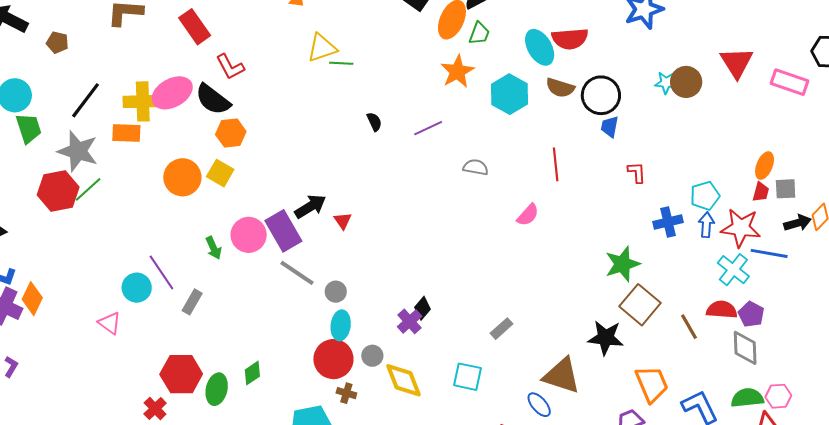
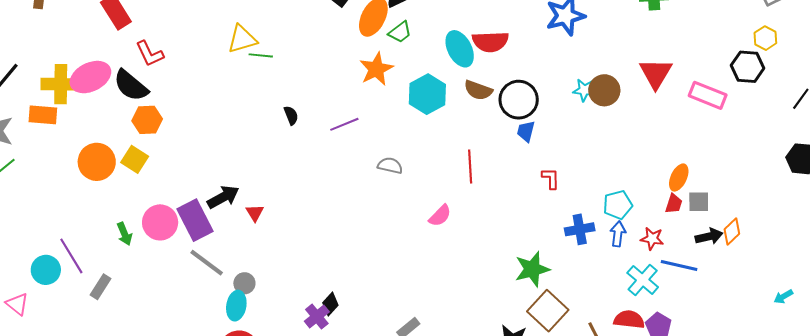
green trapezoid: (479, 33) -> (400, 32), turned 30
red star: (741, 228) -> (652, 239), size x0.6
cyan ellipse: (341, 325) -> (236, 306), moved

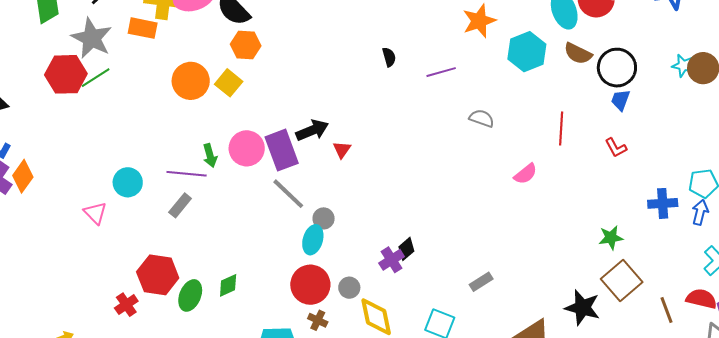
red L-shape: (551, 178) -> (616, 148), moved, turned 145
purple line: (71, 256) -> (187, 174), moved, turned -60
green star: (532, 269) -> (611, 238), size x0.7

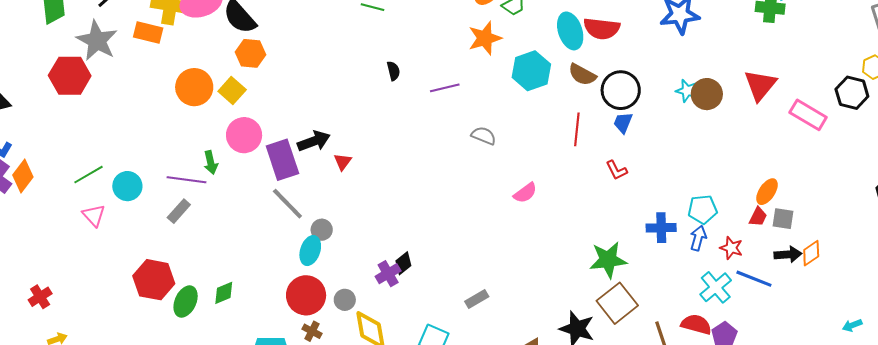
green line: (96, 78) -> (88, 175), moved
red line: (561, 128) -> (577, 129), moved
pink circle: (247, 148) -> (244, 135), moved
green star: (611, 238) -> (608, 260), size x1.5
red cross: (126, 305) -> (40, 297), moved

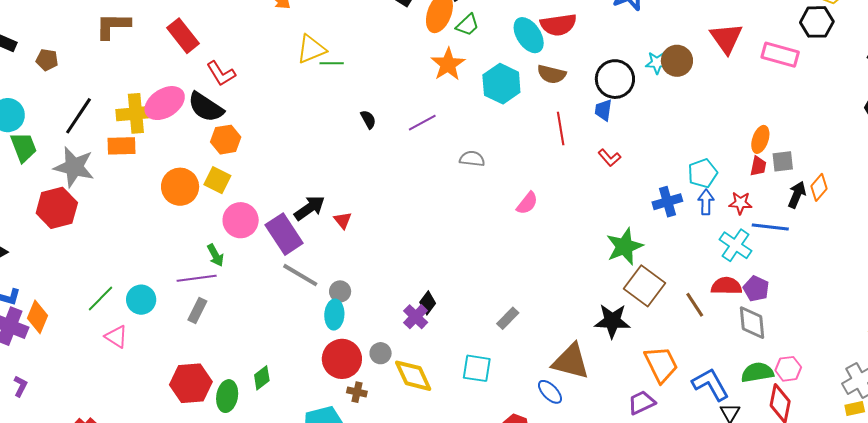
black circle: (621, 90) -> (615, 79), moved
black arrow: (788, 254) -> (797, 195), turned -48

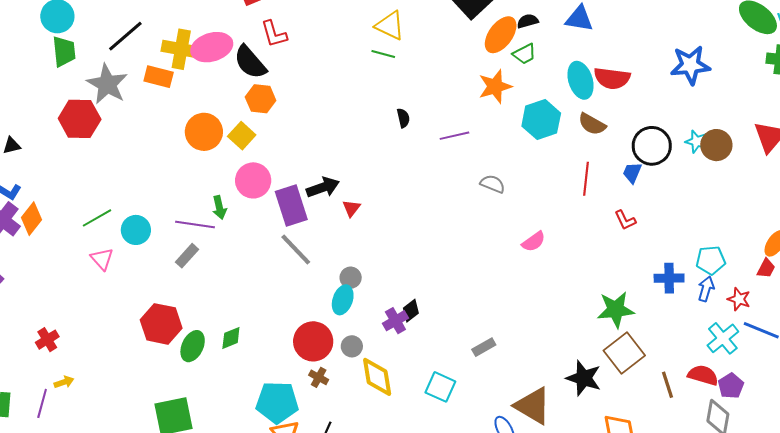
yellow triangle: (311, 49) -> (390, 26), moved, turned 32
gray circle: (340, 291) -> (351, 278), moved
cyan ellipse: (334, 315) -> (343, 300), moved

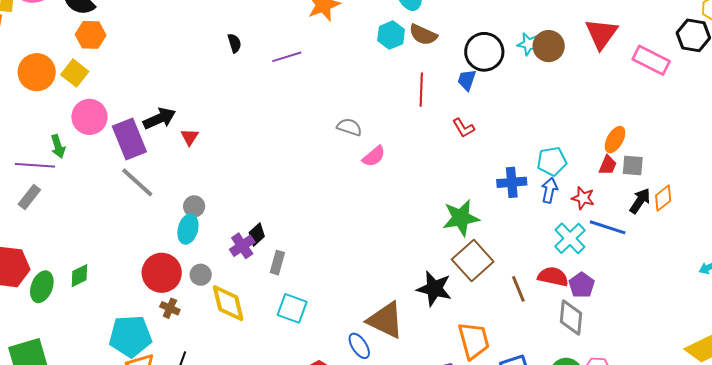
cyan hexagon: (541, 120) -> (391, 35), moved, size x0.7
gray semicircle: (493, 184) -> (349, 127), moved
gray rectangle: (484, 347) -> (277, 263), moved, turned -40

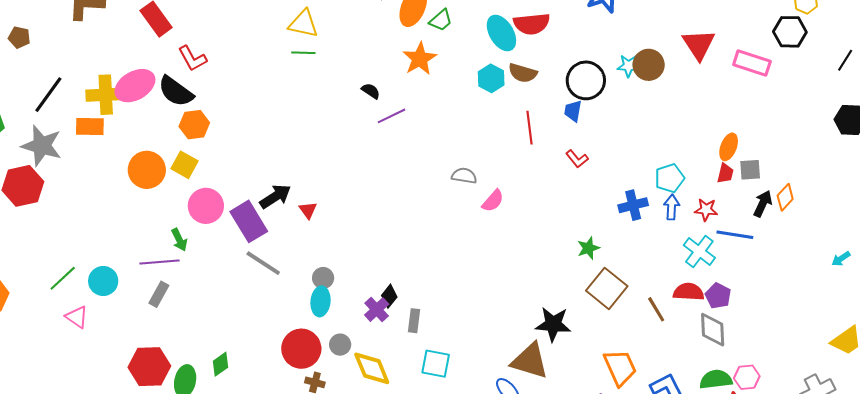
black semicircle: (234, 43) -> (371, 91), moved, turned -30
green star: (461, 218) -> (588, 248), size x0.6
black star: (434, 289) -> (553, 324), moved

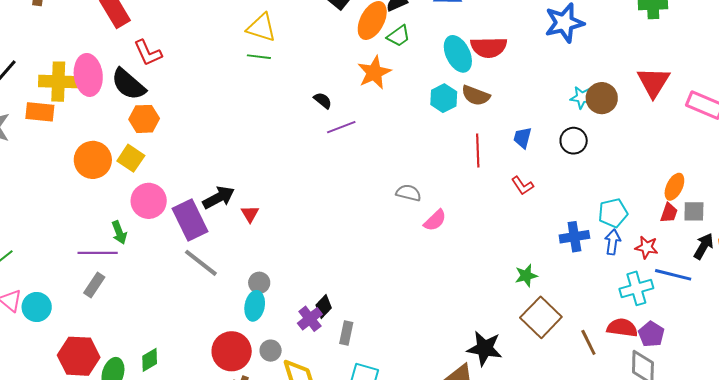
black circle: (586, 80) -> (574, 141), moved, size x0.7
pink ellipse: (135, 86) -> (88, 75), turned -72
cyan cross: (699, 252) -> (636, 288), turned 32
cyan circle: (103, 281) -> (37, 307), moved

